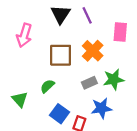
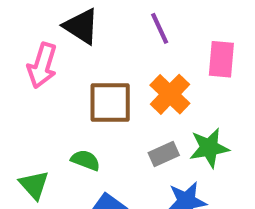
black triangle: (61, 14) -> (81, 26), moved, turned -30
green semicircle: (47, 86) -> (85, 160), turned 64

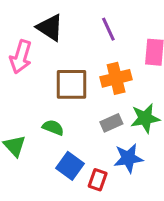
orange cross: (170, 94) -> (116, 78), turned 32

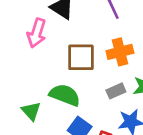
green semicircle: (53, 127) -> (65, 95), size x1.6

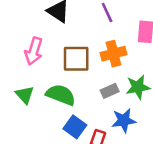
pink arrow: (37, 33) -> (34, 51), moved
green triangle: (31, 111) -> (25, 95), moved

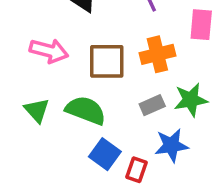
pink arrow: (34, 51) -> (49, 51), turned -92

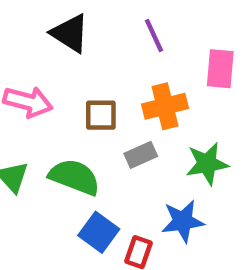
brown square: (107, 61) -> (101, 115), size x0.7
gray rectangle: (152, 105) -> (141, 155), moved

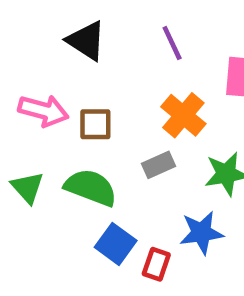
orange cross: (165, 106) -> (183, 115), turned -36
brown square: (101, 115) -> (95, 124), moved

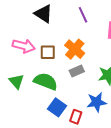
orange cross: (183, 115) -> (75, 49), moved

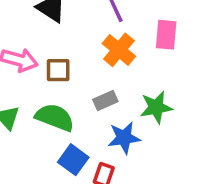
orange cross: (75, 49) -> (119, 50), moved
blue star: (97, 102) -> (124, 138), moved

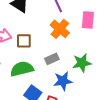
green semicircle: (55, 117) -> (22, 69), turned -35

